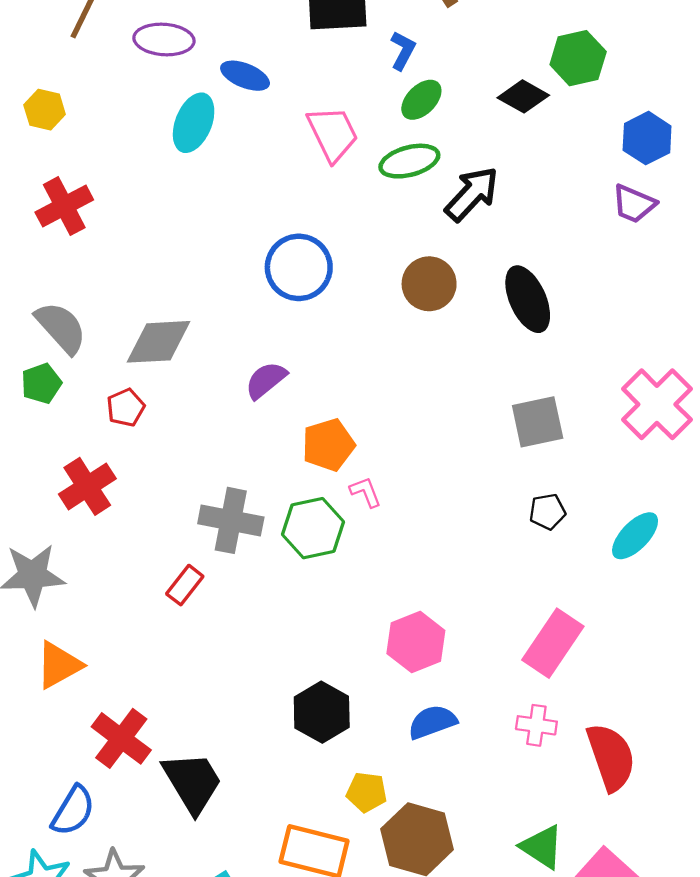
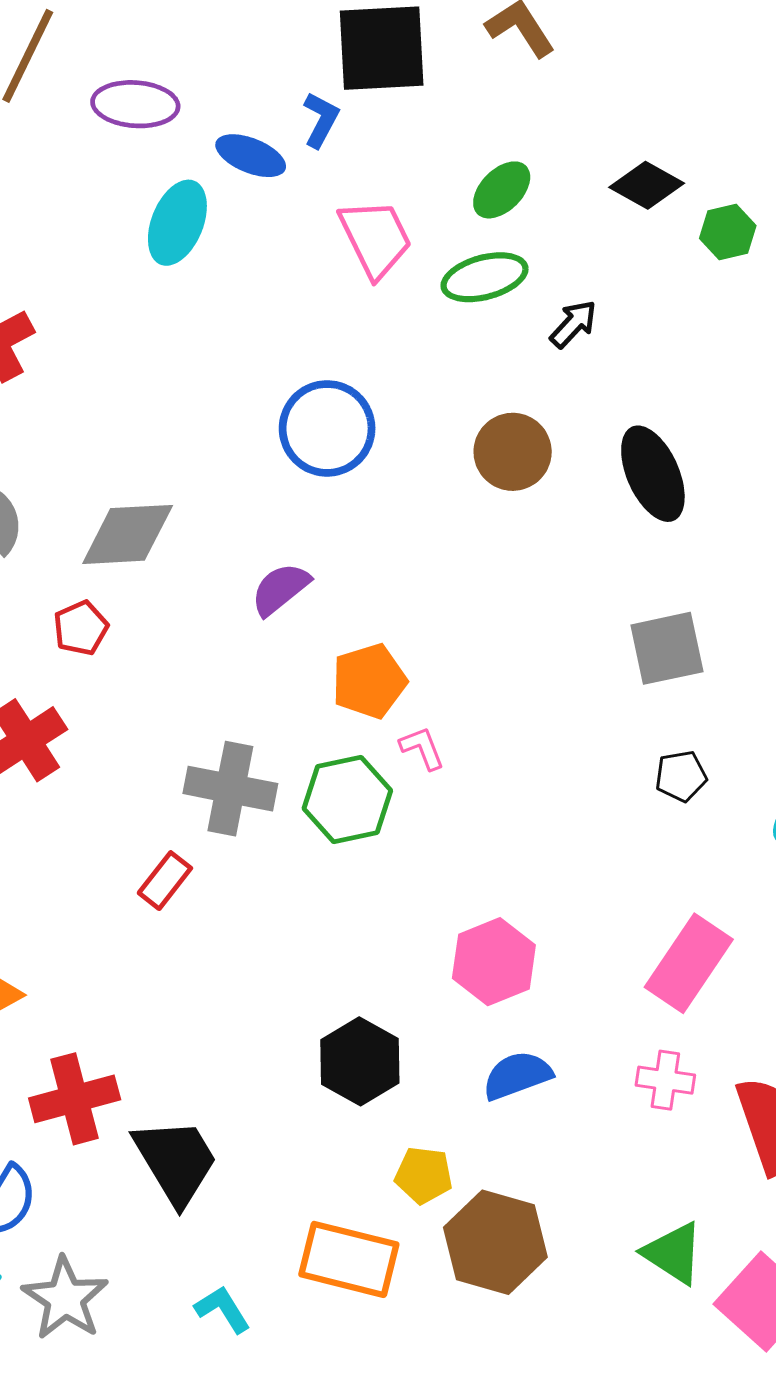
blue L-shape: (403, 50) -> (321, 120), moved
green hexagon: (578, 58) -> (728, 232), moved, size x0.7
black arrow: (472, 194) -> (573, 324), size x0.6
red cross: (121, 738) -> (75, 1099), turned 38

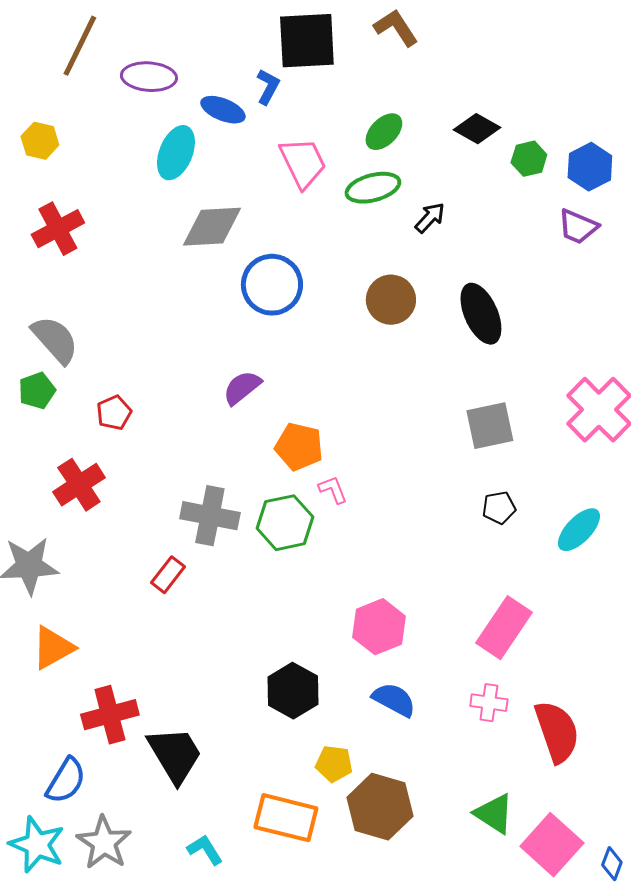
gray diamond: (128, 534) -> (212, 227), moved
orange pentagon: (369, 681) -> (299, 447), turned 30
blue semicircle: (517, 1075) -> (394, 700), turned 48

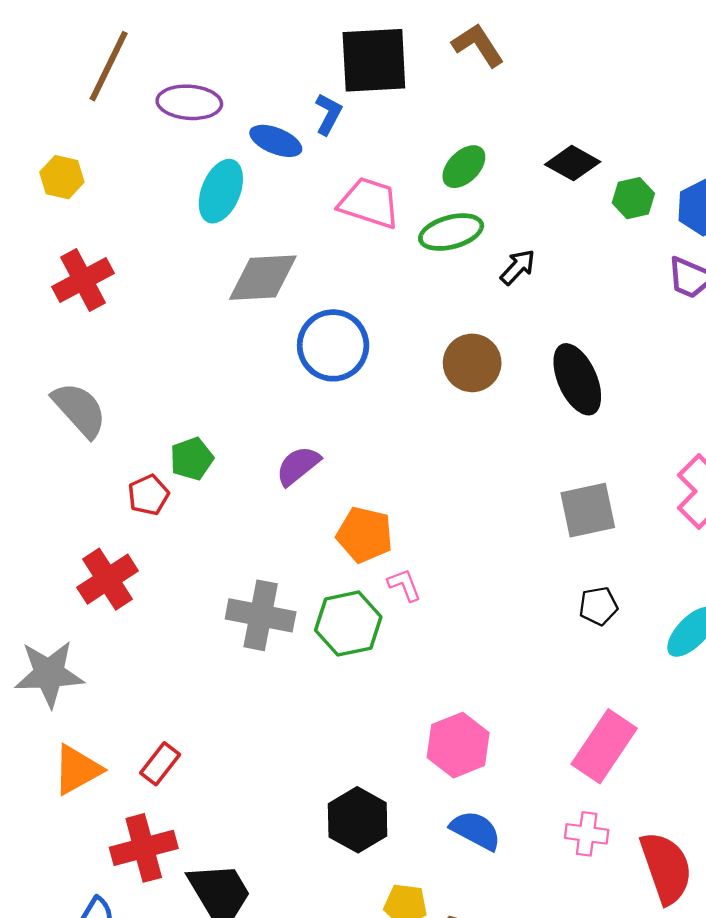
pink trapezoid: (303, 163) -> (369, 203), turned -46
green pentagon: (37, 391) -> (192, 459), moved
red rectangle: (168, 575) -> (160, 764), moved

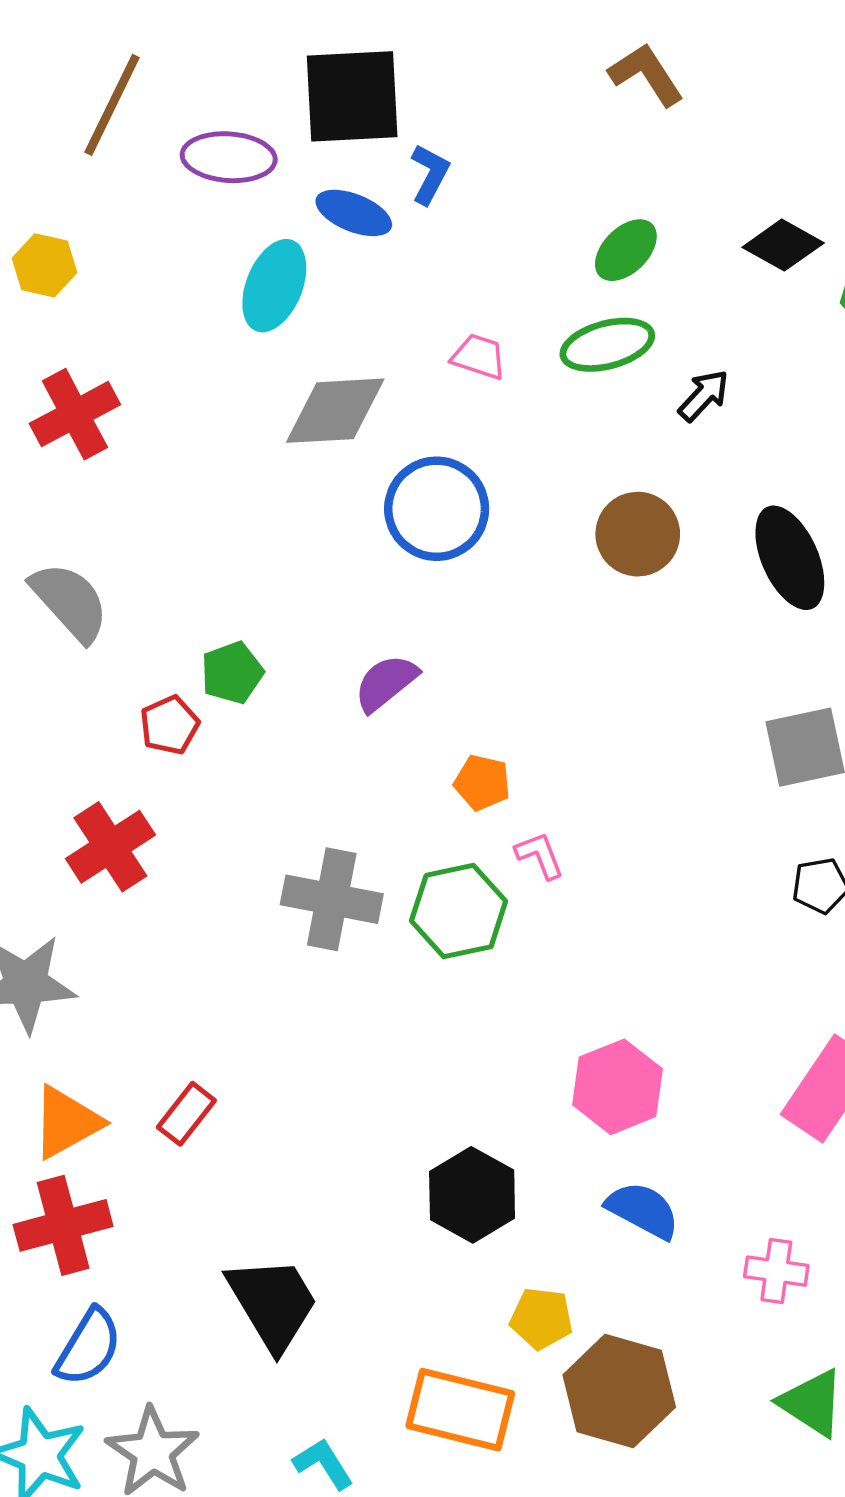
black square: (374, 60) -> (352, 96), moved
pink trapezoid: (369, 203) -> (479, 357), moved, size x0.6
orange pentagon: (365, 535) -> (482, 783), size x0.7
pink cross: (587, 834) -> (776, 1271), moved
red cross: (144, 848) -> (63, 1225), moved

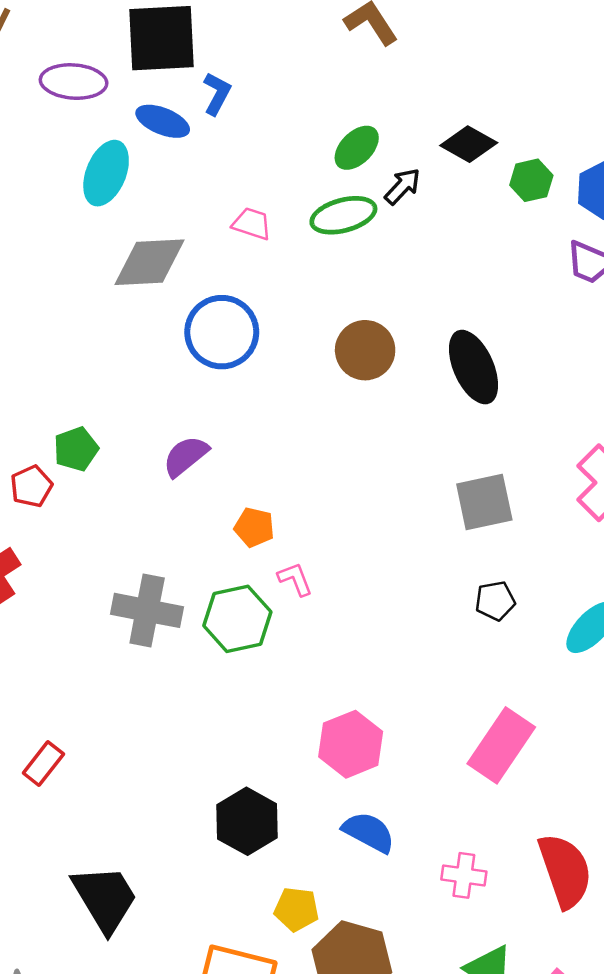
black arrow: (704, 396) -> (402, 186), moved

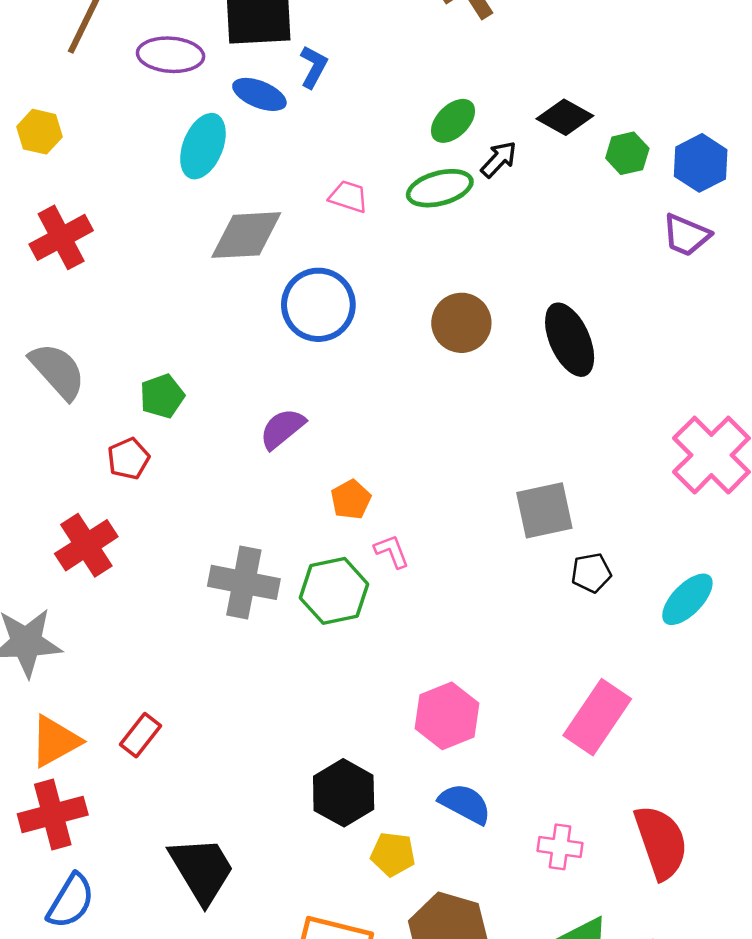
green pentagon: (76, 449) -> (162, 396), moved
gray square: (484, 502) -> (544, 510), moved
orange pentagon: (254, 527) -> (351, 500), turned 30
yellow pentagon: (296, 909) -> (393, 854), moved

